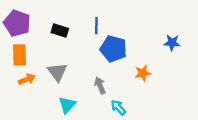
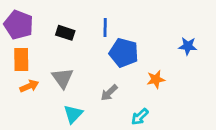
gray arrow: (100, 85) -> (109, 93), turned -112
cyan arrow: (118, 107) -> (140, 117), moved, turned -91

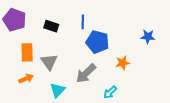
orange rectangle: (21, 59) -> (27, 52), moved
orange arrow: (29, 86) -> (26, 79), moved
gray arrow: (109, 93) -> (86, 73), size x1.5

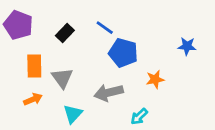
blue line: (83, 22) -> (105, 28), turned -56
black rectangle: (51, 26) -> (65, 33), turned -64
gray arrow: (86, 73) -> (109, 93), turned 30

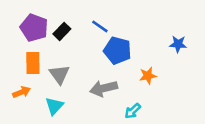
purple pentagon: (18, 25) -> (34, 28), moved
orange arrow: (33, 99) -> (21, 92), moved
cyan triangle: (73, 114) -> (54, 106), moved

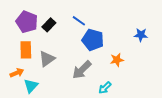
gray triangle: (59, 74) -> (47, 59), turned 30
gray arrow: (104, 88) -> (82, 70), turned -30
cyan triangle: (54, 106) -> (31, 86), moved

